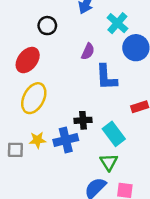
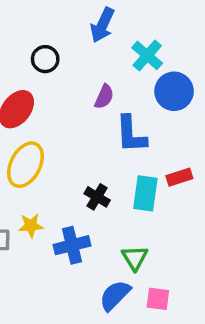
black cross: (83, 120) -> (97, 197), turned 35
cyan rectangle: (114, 134) -> (145, 193), moved, turned 45
blue cross: (66, 140) -> (72, 245), moved

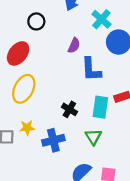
green triangle: (135, 258) -> (93, 137), moved

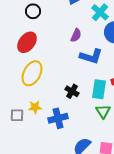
black circle: (36, 21) -> (33, 11), moved
blue L-shape: (91, 69) -> (91, 56), turned -70
green triangle: (93, 137) -> (103, 111), moved

